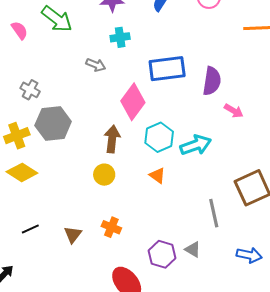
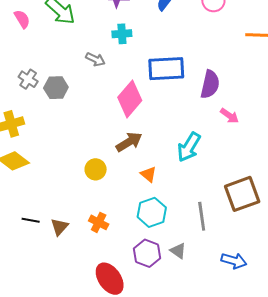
gray hexagon: (53, 123) -> (56, 88), moved, size x0.7
cyan hexagon: (159, 137) -> (152, 212), moved
brown arrow: (112, 139) -> (129, 142), moved, turned 48
cyan arrow: (196, 145) -> (189, 147), turned 136
black line: (30, 229) -> (31, 220), moved, turned 30

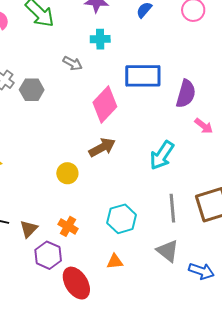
orange triangle: (148, 174) -> (115, 261), moved, turned -48
gray line: (202, 216) -> (172, 208), moved
gray triangle: (178, 251) -> (168, 251), moved, size x1.4
purple hexagon: (147, 253) -> (48, 255), moved

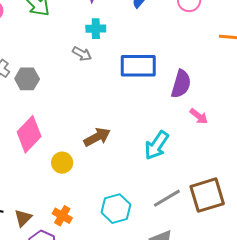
gray arrow: (73, 63) -> (82, 54), moved
pink diamond: (105, 105) -> (29, 134), moved
gray line: (172, 208) -> (167, 198), turned 64

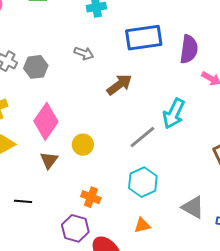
gray arrow: (82, 54) -> (84, 53), moved
brown arrow: (97, 137) -> (119, 85), moved
gray line: (167, 198) -> (142, 137), moved
brown triangle: (23, 218) -> (49, 160), moved

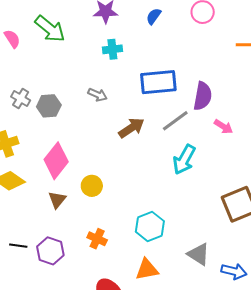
gray line: (142, 137) -> (175, 121), moved
black line: (23, 201) -> (18, 246), moved
orange triangle: (142, 225) -> (147, 270), size x1.4
purple hexagon: (75, 228) -> (50, 251), moved

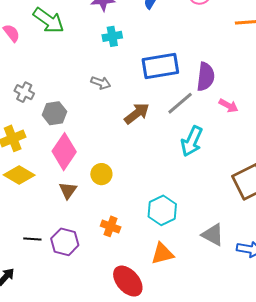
gray hexagon: (49, 106) -> (54, 113), moved

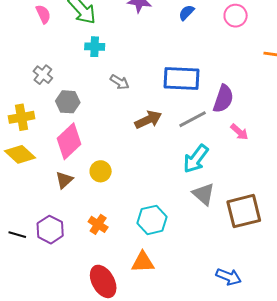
cyan cross: (112, 36) -> (95, 47), moved
gray triangle: (213, 235) -> (204, 194), moved
black line: (32, 239) -> (17, 235), moved

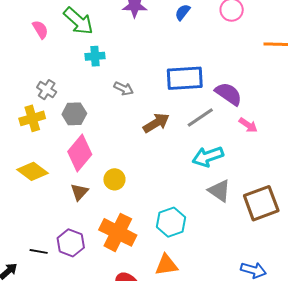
purple semicircle: (223, 99) -> (229, 94), turned -68
yellow cross: (22, 117) -> (32, 118), moved
cyan arrow: (196, 159) -> (208, 157), turned 40
orange cross: (98, 224) -> (118, 232), size x1.8

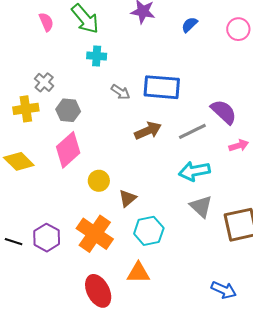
blue rectangle: (185, 78) -> (162, 87), moved
pink arrow: (248, 125) -> (239, 146), turned -60
brown triangle: (79, 192) -> (127, 198), moved

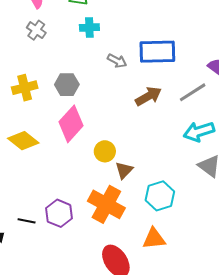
gray cross: (44, 82) -> (36, 30), moved
brown triangle: (127, 198) -> (124, 170), moved

